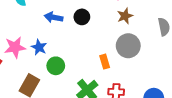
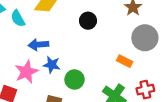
blue arrow: (54, 17) -> (38, 45), moved
orange rectangle: (105, 62) -> (125, 61), turned -32

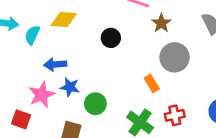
cyan semicircle: (18, 18) -> (32, 35), turned 54
orange rectangle: (125, 61) -> (152, 83), turned 32

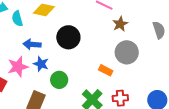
cyan semicircle: (32, 35) -> (17, 19), turned -49
black circle: (111, 38) -> (68, 37), moved, size x1.5
orange rectangle: (152, 83) -> (106, 70), turned -40

